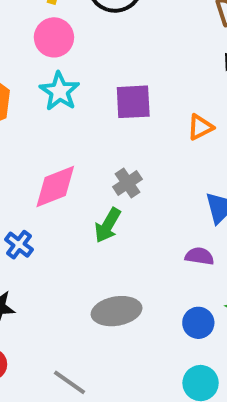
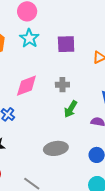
gray cross: (127, 183) -> (62, 85), turned 32
green arrow: (108, 225) -> (71, 109), moved

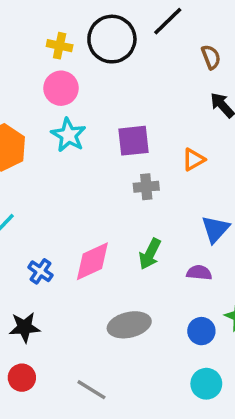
gray cross: (62, 85) -> (146, 187), moved
pink diamond: (26, 86) -> (92, 261), moved

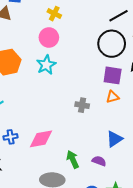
black circle: (112, 39) -> (112, 44), moved
purple square: (134, 141) -> (113, 75), moved
green arrow: (150, 254) -> (73, 159), moved, turned 114
blue cross: (40, 271) -> (11, 137), turned 32

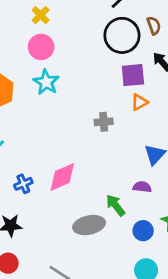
yellow cross: (54, 14) -> (41, 15), turned 32
green arrow: (73, 159) -> (116, 205), moved

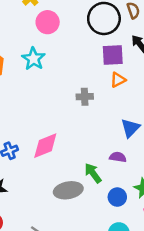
pink circle: (41, 47) -> (48, 22), moved

